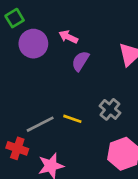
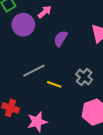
pink arrow: (68, 37) -> (45, 12), moved, turned 112
gray line: (40, 124) -> (34, 71), moved

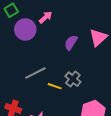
purple semicircle: (61, 39) -> (71, 43), moved
gray cross: (84, 77) -> (73, 79), moved

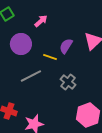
purple circle: (25, 29) -> (21, 44), moved
yellow line: (55, 86) -> (50, 57), moved

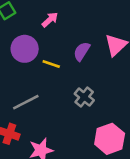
yellow line: (50, 57) -> (51, 64), moved
gray line: (31, 76) -> (26, 102), moved

